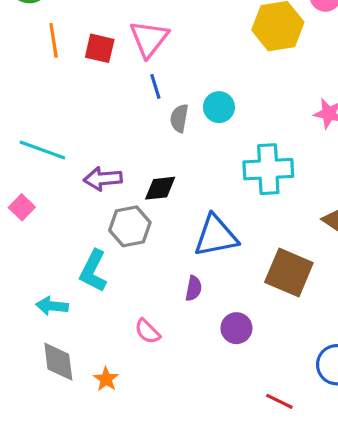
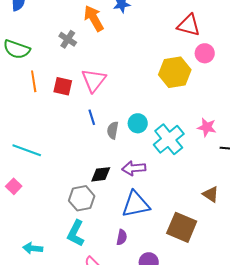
blue line: (155, 86) -> (92, 117), moved
cyan cross: (268, 169) -> (169, 139), moved, turned -36
purple arrow: (103, 179) -> (134, 168), moved
cyan L-shape: (93, 271) -> (76, 233), moved

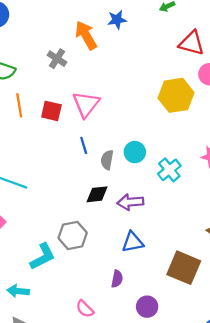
cyan cross: (169, 139) -> (169, 170), size x0.7
black diamond: (101, 174) -> (97, 194), moved
blue triangle: (136, 204) -> (133, 242), size x0.7
cyan L-shape: (76, 233) -> (43, 257), moved, turned -144

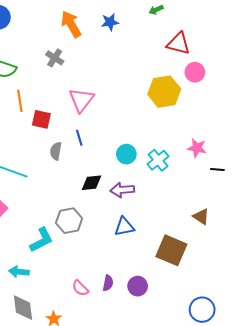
orange arrow: (86, 35) -> (71, 24), moved
red square: (51, 111) -> (41, 119), moved
cyan circle: (135, 152) -> (126, 154), moved
gray semicircle: (107, 160) -> (56, 151), moved
purple semicircle: (117, 279) -> (108, 283), moved

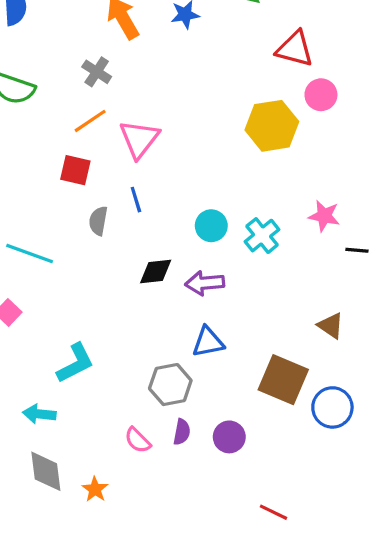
orange line: (20, 101) -> (90, 121), moved, turned 65
gray hexagon: (69, 221) -> (170, 385), moved
blue circle: (202, 310) -> (332, 407), moved

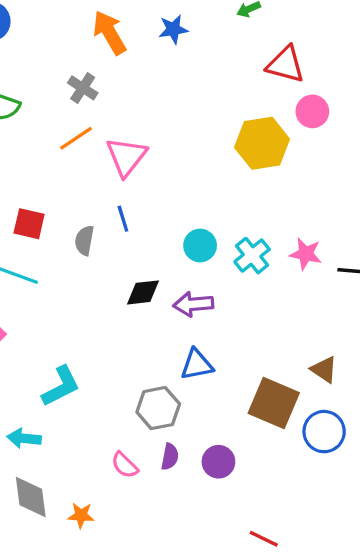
red square: (75, 170) -> (29, 224), moved
pink star: (324, 216) -> (306, 254), moved
brown triangle: (331, 326) -> (324, 370), moved
orange star: (95, 489) -> (81, 515), turned -30

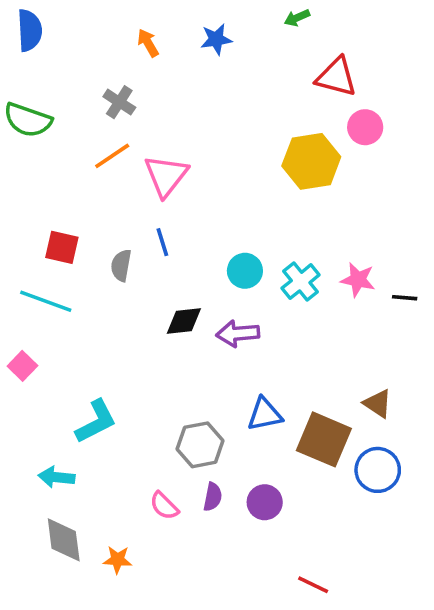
orange arrow: (110, 33) -> (148, 43), size x0.6
blue triangle: (197, 365) -> (265, 414), moved

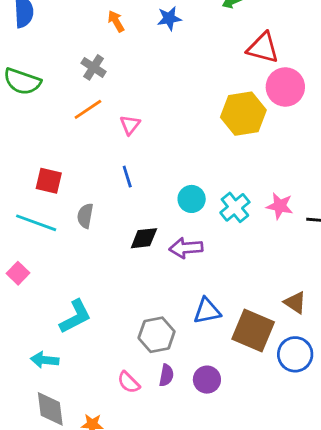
pink circle: (365, 127) -> (285, 87), size x1.4
pink triangle: (166, 176) -> (130, 125), size x0.6
gray semicircle: (121, 265) -> (85, 216), moved

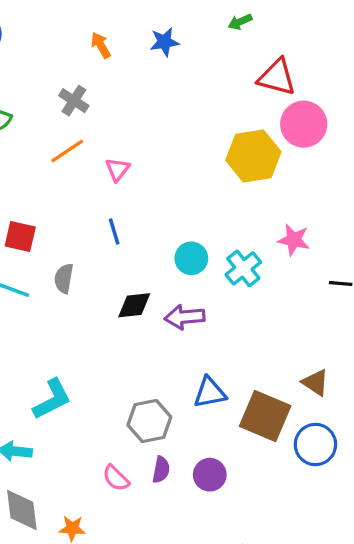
pink star: (280, 206) -> (294, 240), moved

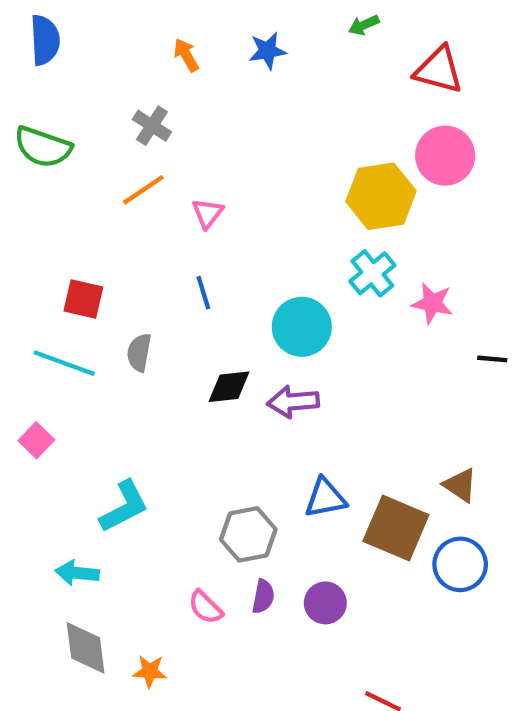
red triangle: (277, 77) -> (439, 70), moved
cyan circle: (191, 258) -> (302, 327), size x1.4
cyan cross: (243, 268) -> (372, 273), moved

